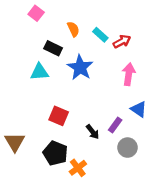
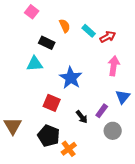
blue star: (80, 67) -> (71, 78), moved
blue triangle: (139, 109) -> (123, 97), turned 35

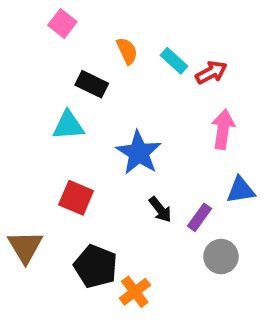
blue triangle: (123, 97) -> (241, 190), turned 42
red square: (52, 103) -> (76, 198), moved
black arrow: (82, 117) -> (160, 210), moved

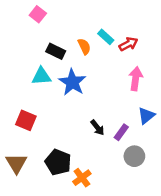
orange semicircle: (127, 51) -> (84, 46), moved
blue star: (139, 153) -> (72, 82), moved
blue triangle: (241, 190) -> (146, 116), turned -30
red square: (76, 198) -> (26, 120), moved
brown triangle: (25, 247) -> (16, 163), moved

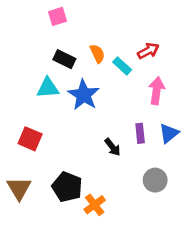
pink square: (38, 14) -> (58, 16), moved, turned 35
cyan rectangle: (106, 37) -> (122, 66), moved
purple rectangle: (121, 132) -> (140, 133), moved, turned -42

